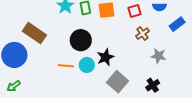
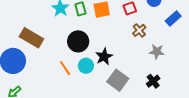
orange line: (66, 66) -> (65, 68), turned 56

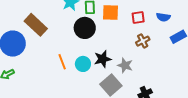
black circle: (78, 41) -> (85, 28), moved
gray star: (157, 52) -> (125, 65), moved

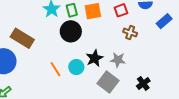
brown cross: (143, 41) -> (130, 33), turned -32

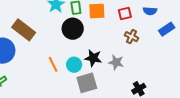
black star: (95, 58) -> (93, 58), turned 30
gray square: (108, 82) -> (87, 83), moved, turned 30

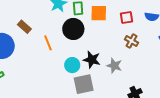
brown rectangle: (24, 30) -> (24, 27), size x0.6
orange line: (53, 64) -> (48, 43), moved

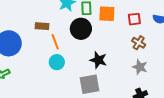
brown rectangle: (24, 27) -> (42, 26), moved, turned -40
cyan circle: (72, 65) -> (57, 62), moved
gray star: (114, 66) -> (140, 67), moved

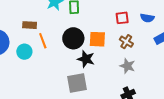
orange square: (107, 14) -> (97, 39), moved
black circle: (81, 29) -> (73, 38), moved
cyan circle: (57, 62) -> (24, 52), moved

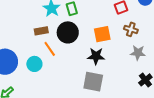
brown rectangle: (30, 25) -> (41, 31), moved
black circle: (73, 38) -> (68, 32), moved
gray square: (77, 83) -> (93, 82), turned 35

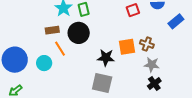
brown cross: (131, 29) -> (147, 44), moved
orange square: (102, 34) -> (127, 47), moved
gray star: (138, 53) -> (152, 65), moved

